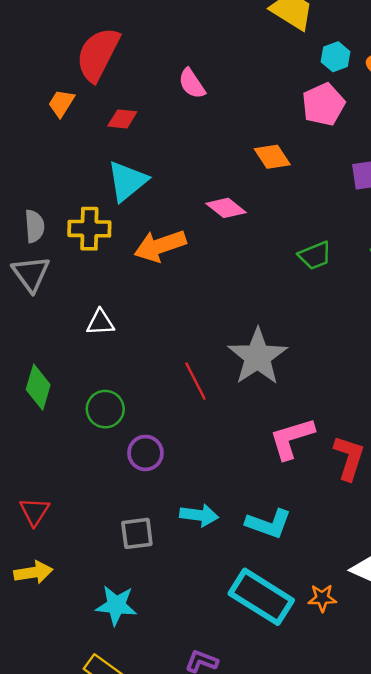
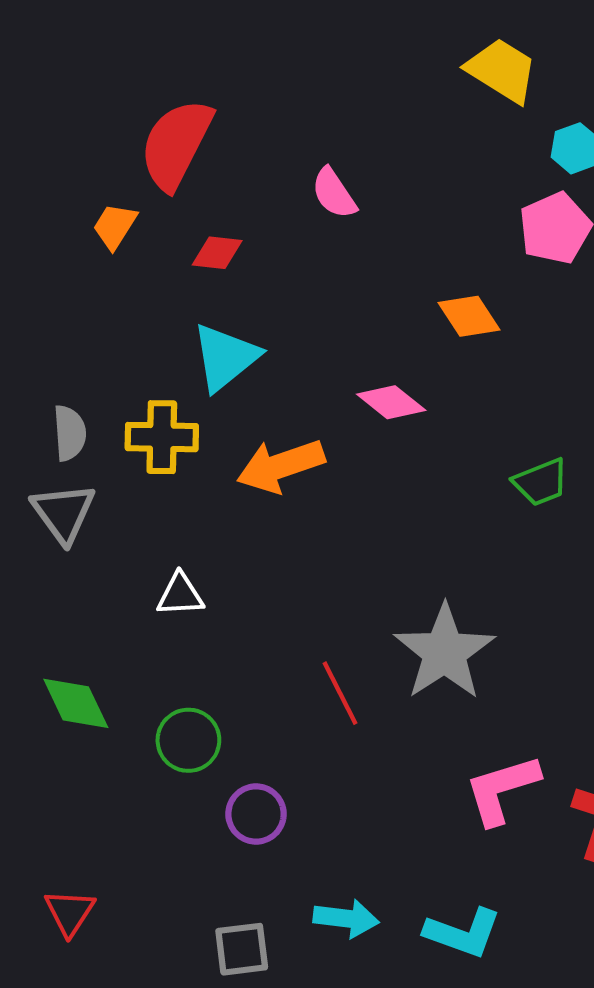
green diamond: (38, 387) -> (76, 703), turned -42

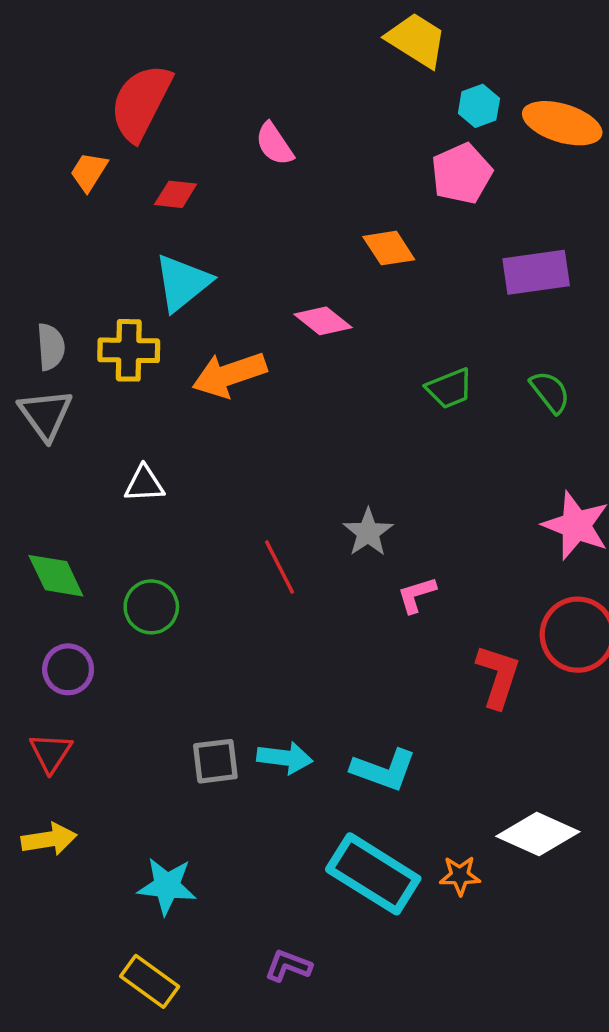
gray star: (444, 652) -> (368, 532), size x0.6
pink L-shape: (502, 789) -> (417, 595), moved, size x0.6
purple circle: (256, 814) -> (68, 669), moved
gray square: (242, 949) -> (215, 761), moved

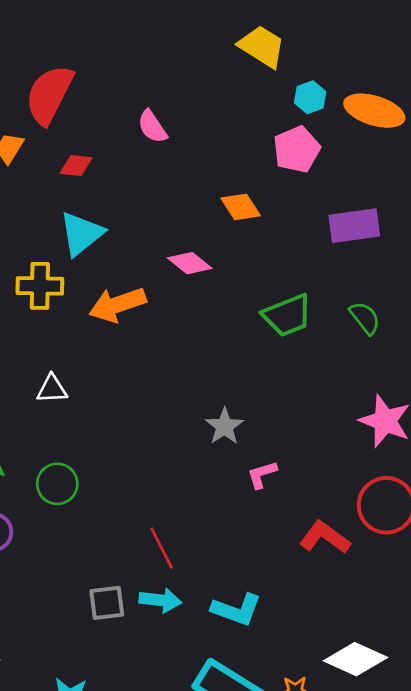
green trapezoid: (449, 388) -> (287, 315), size x1.4
red line: (280, 567) -> (162, 548), moved
red L-shape: (498, 676) -> (325, 537), turned -72

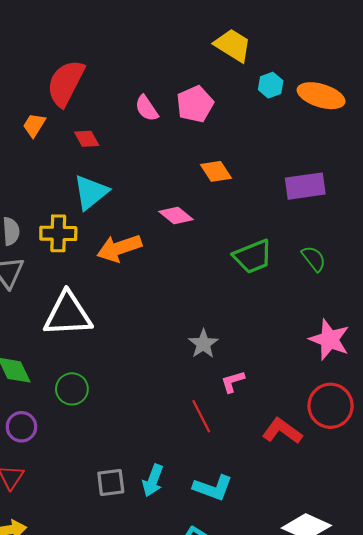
pink pentagon: (297, 149) -> (195, 104), moved
red diamond: (76, 165) -> (87, 139), turned 55
white triangle: (52, 389) -> (68, 314), size x2.0
red line: (162, 548) -> (201, 416), moved
cyan arrow: (160, 600) -> (153, 480), turned 104

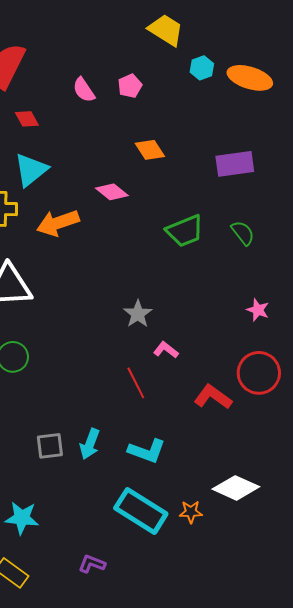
pink pentagon: (195, 104) -> (130, 86), size x0.7
pink star: (329, 340) -> (258, 310), size x0.6
pink L-shape: (233, 382) -> (166, 350), turned 55

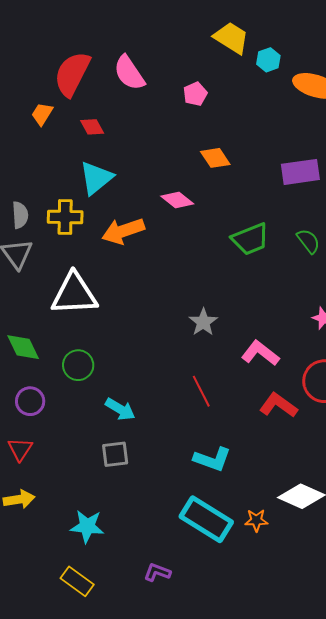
cyan hexagon: (202, 68) -> (268, 60), moved
pink semicircle: (84, 90) -> (129, 73), moved, size x1.4
pink L-shape: (166, 350) -> (260, 353), moved, size x1.5
cyan arrow: (90, 444) -> (120, 409), moved, turned -80

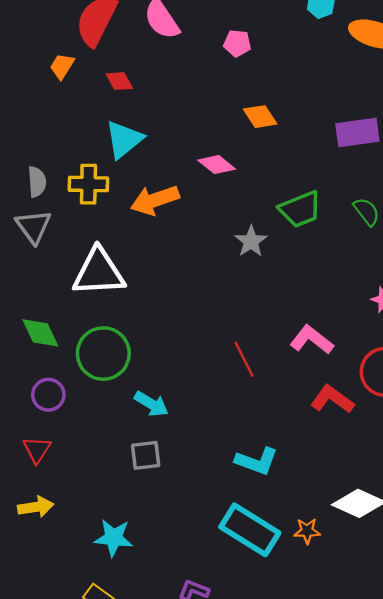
pink pentagon: (195, 94) -> (237, 43), turned 30
gray star: (203, 322) -> (251, 241), moved
green circle: (78, 365) -> (103, 354), size x1.5
red line: (201, 391) -> (244, 359), moved

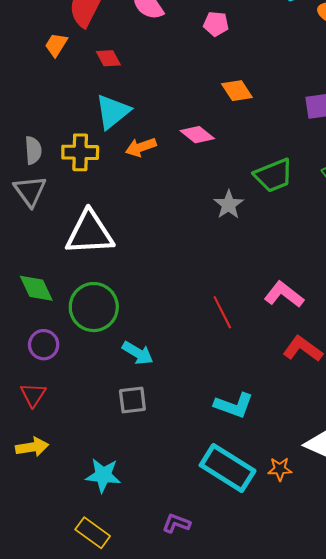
orange arrow: (155, 200) -> (141, 147), moved, size x0.7

